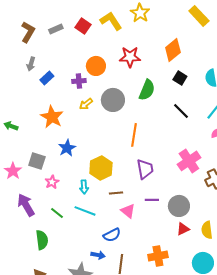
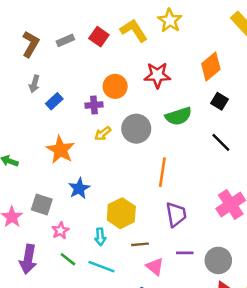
green semicircle: (147, 90) -> (179, 116), turned 50
purple arrow: (26, 205) -> (28, 259), turned -140
green line: (57, 213) -> (68, 259), moved

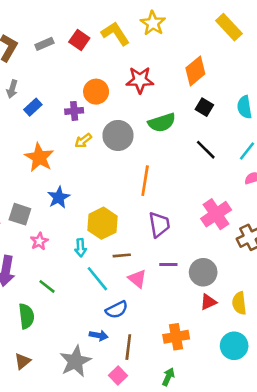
green line: (68, 259) -> (47, 286), moved
cyan line: (101, 267) -> (97, 279), moved, turned 30

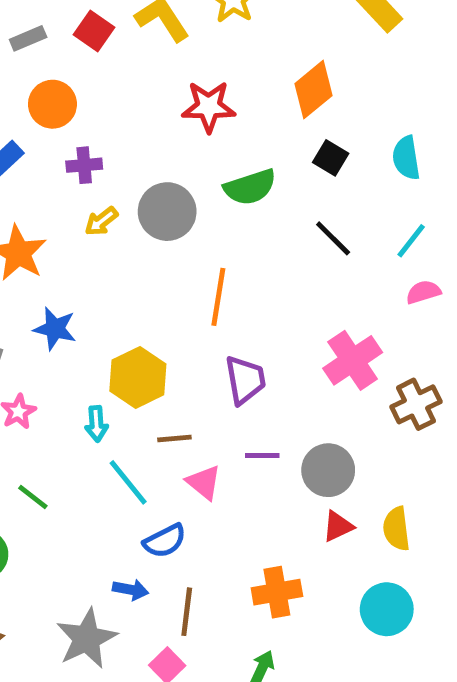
orange circle: (96, 92) -> (52, 104), moved
blue star: (59, 197) -> (55, 329), turned -30

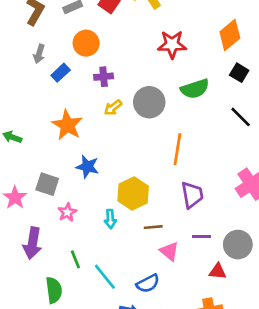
cyan line: (128, 482) -> (105, 277), moved
green line: (33, 497) -> (75, 259), turned 30
red triangle: (338, 526) -> (218, 271), moved, turned 30

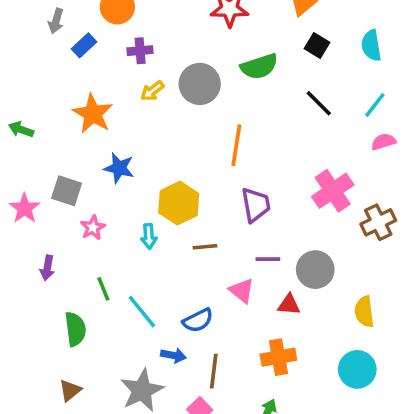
purple arrow: (32, 243) -> (47, 268), size x0.6
pink triangle: (169, 251) -> (242, 291), moved

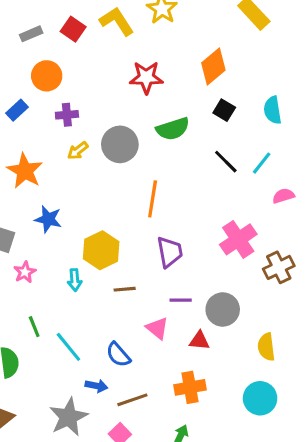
cyan line: (375, 105) -> (262, 163), moved
blue semicircle: (198, 320) -> (118, 355), turned 76
brown line: (214, 371) -> (132, 400), turned 64

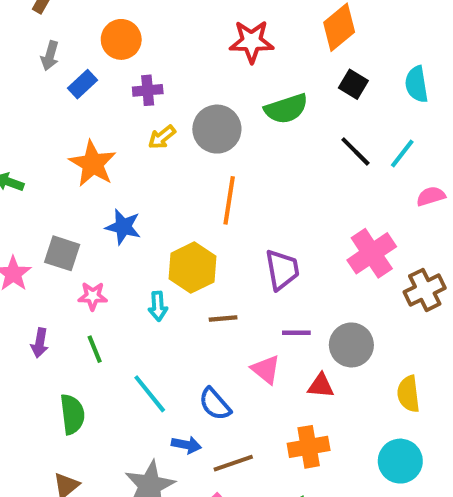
orange line: (153, 199) -> (229, 200), moved
pink star: (25, 272) -> (93, 296), turned 30
green line: (34, 327) -> (95, 349), moved

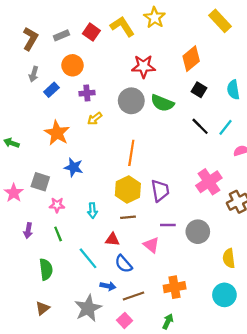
green semicircle: (286, 109) -> (162, 103), turned 40
gray circle: (217, 129) -> (131, 101), moved
yellow hexagon: (192, 268) -> (128, 190), moved
red triangle: (321, 386) -> (112, 239), moved

